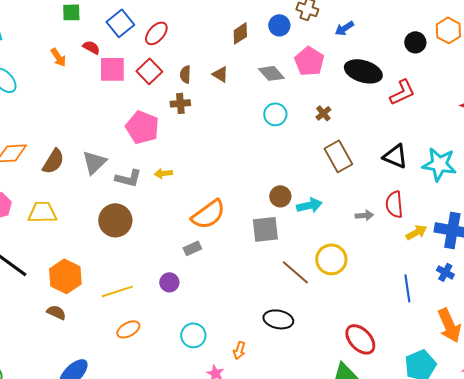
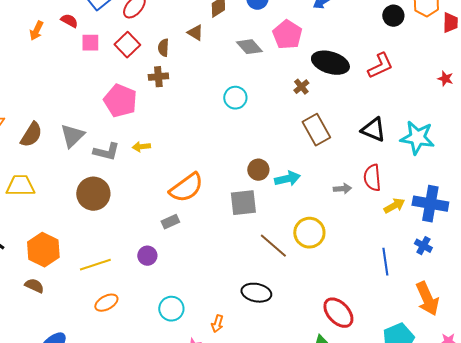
orange arrow: (58, 57) -> (36, 31), turned 60
pink square: (112, 69) -> (90, 43), size x0.7
black ellipse: (363, 71) -> (330, 63), moved
brown triangle: (220, 74) -> (195, 33), moved
cyan circle: (275, 114) -> (235, 98), moved

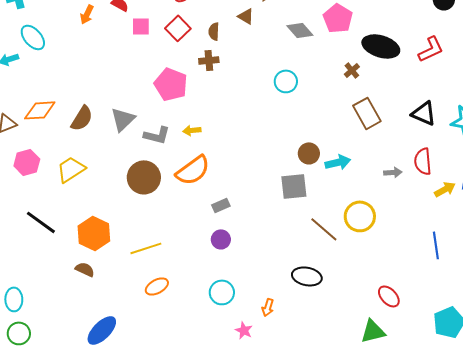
yellow trapezoid: (20, 186) -> (71, 169), turned -32
orange semicircle: (186, 188) -> (193, 170), moved
purple circle: (147, 256) -> (221, 239), moved
red ellipse: (338, 313) -> (389, 296), size x0.7

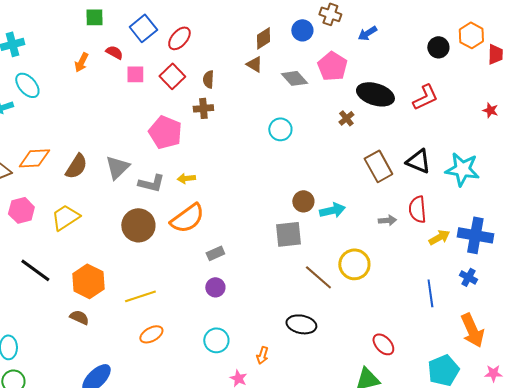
brown triangle: (246, 16) -> (254, 64), moved
brown rectangle: (367, 113) -> (378, 166), moved

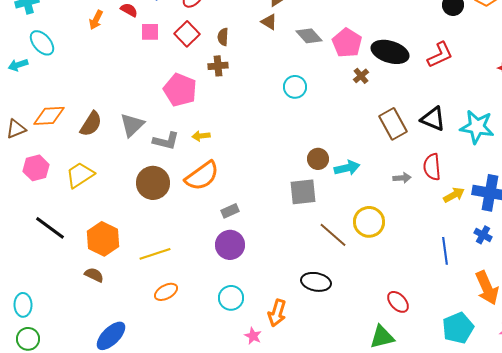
pink pentagon: (332, 66) -> (347, 43), moved
purple circle: (215, 287) -> (230, 245), size x1.5
orange arrow: (262, 355) -> (277, 313), size x1.5

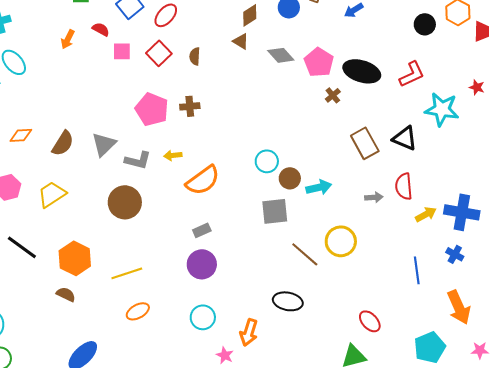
brown cross: (218, 66) -> (190, 106), moved
cyan circle: (295, 87) -> (267, 161), moved
orange diamond: (49, 116) -> (21, 135), size x0.7
cyan star: (477, 127) -> (442, 109), moved
orange semicircle: (202, 176) -> (203, 180), moved

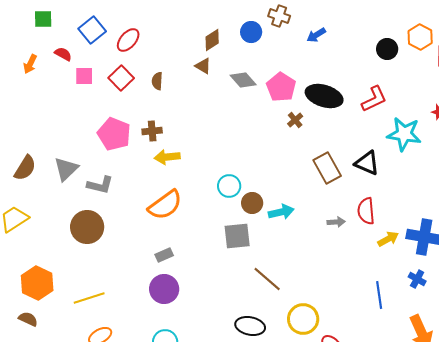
yellow arrow: (173, 155) -> (167, 157), moved, size x1.4
yellow circle: (341, 241) -> (303, 319), moved

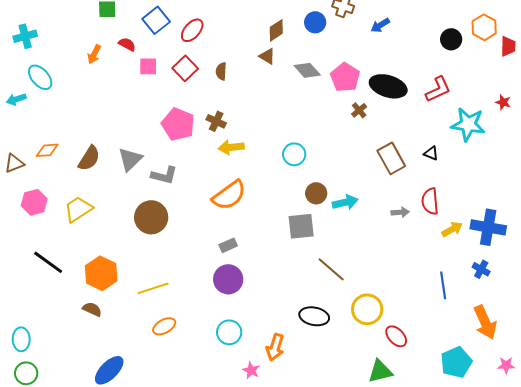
brown cross: (152, 131) -> (216, 121), turned 30
black triangle: (367, 163) -> (431, 153), size x0.6
cyan circle: (229, 186) -> (294, 154), moved

